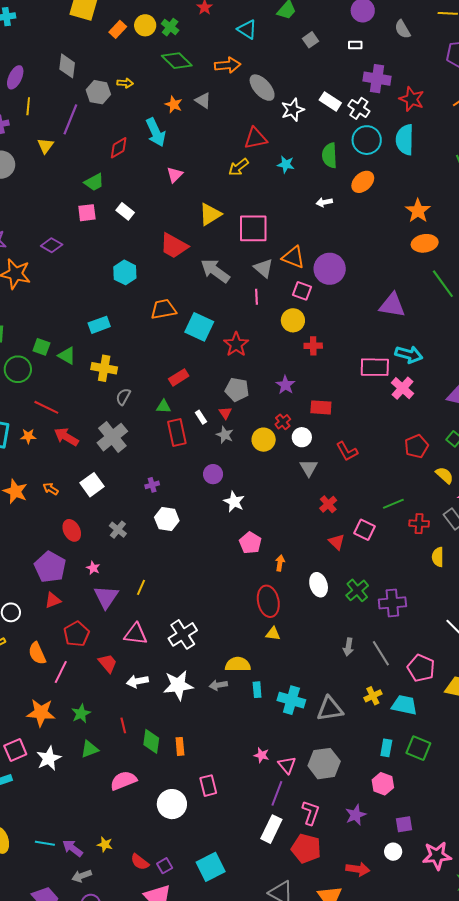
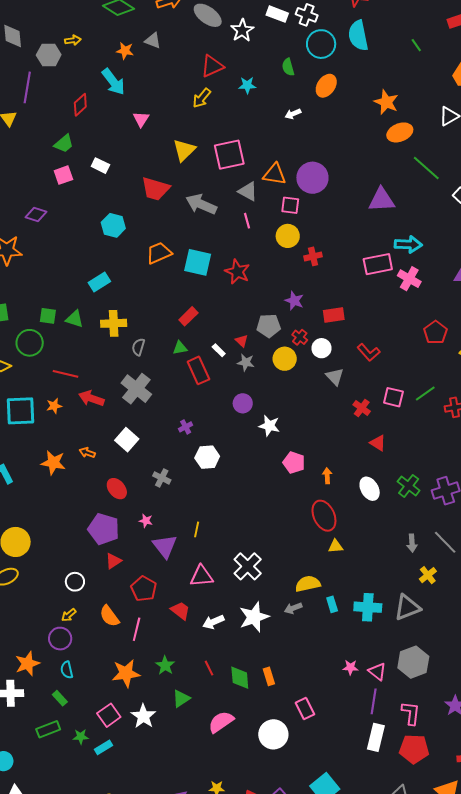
green semicircle: (330, 155) -> (288, 67), size x0.7
gray pentagon: (237, 390) -> (269, 326), moved
pink square: (364, 530) -> (393, 397), moved
yellow cross: (373, 696) -> (428, 575), moved

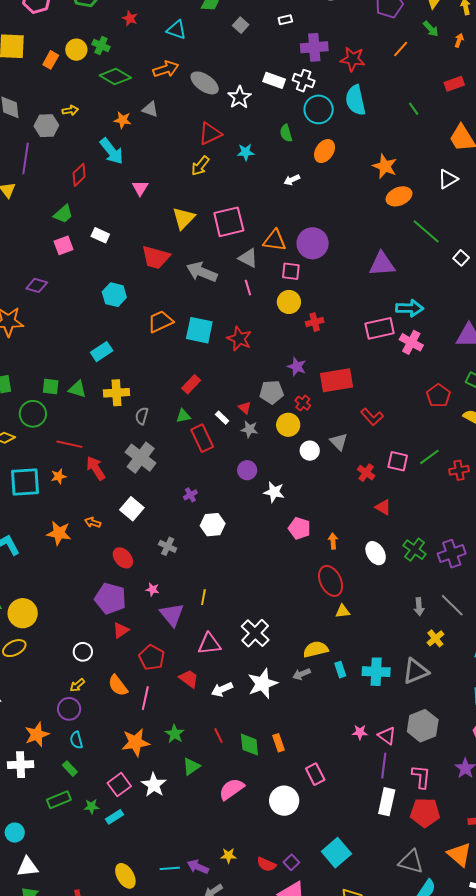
red rectangle: (334, 315) -> (336, 380), size x1.5
white circle: (321, 348) -> (310, 451), moved
red arrow: (91, 398) -> (96, 468), turned 40

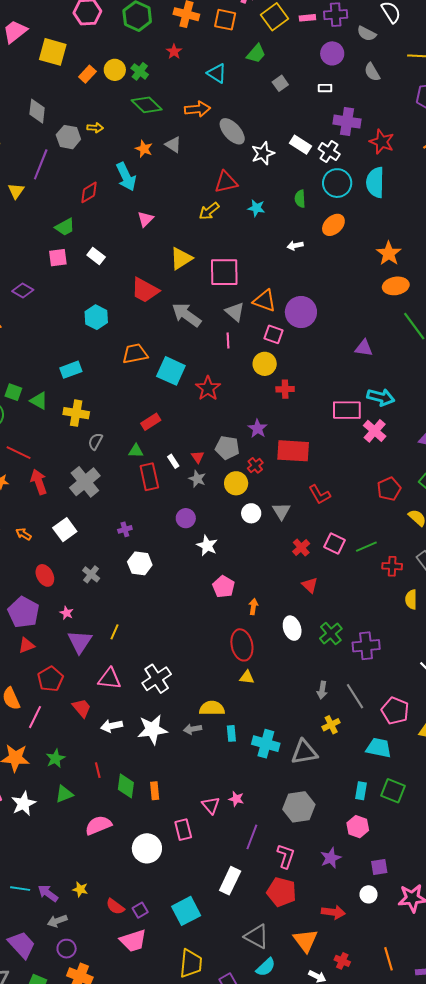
purple triangle: (382, 264) -> (364, 348), size x0.7
pink triangle: (387, 736) -> (211, 805), moved
white rectangle: (387, 802) -> (230, 881), moved

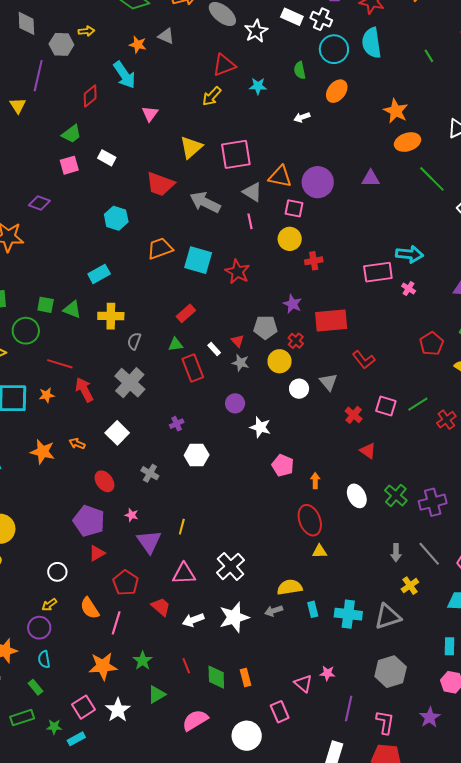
purple triangle: (364, 348) -> (371, 178), moved
pink cross: (375, 431) -> (409, 289), size x0.6
red cross: (392, 566) -> (446, 420), turned -30

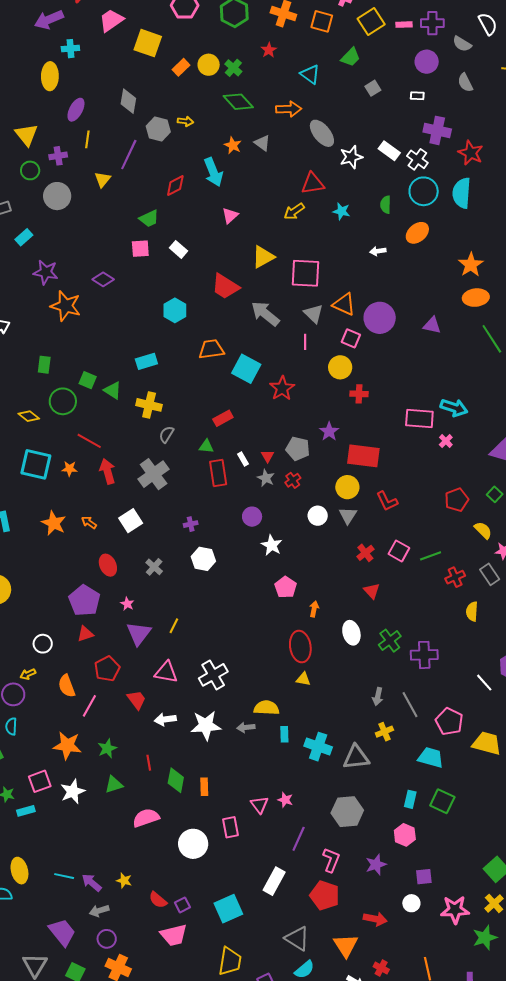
red cross: (296, 341) -> (293, 480), moved
yellow circle: (280, 361) -> (347, 487), moved

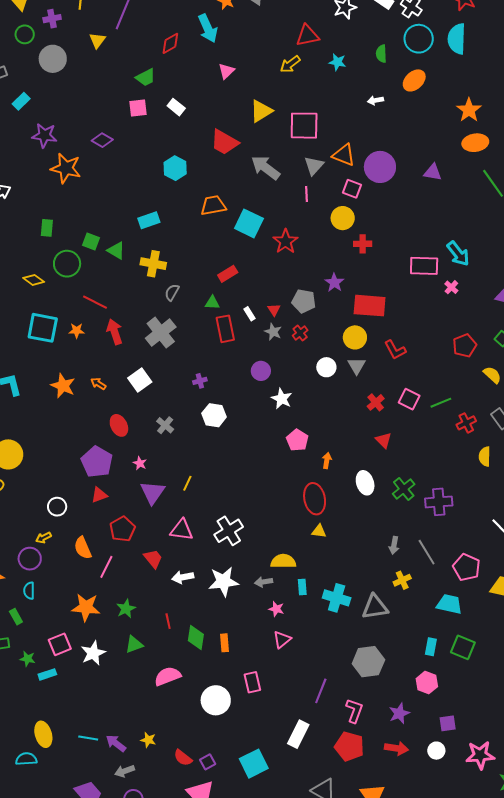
gray triangle: (314, 314) -> (314, 166), turned 30
cyan arrow: (454, 408) -> (458, 254), turned 36
pink star: (285, 800) -> (276, 609), moved
pink triangle: (259, 805) -> (282, 640), moved, turned 30
red arrow: (375, 919) -> (396, 748), moved

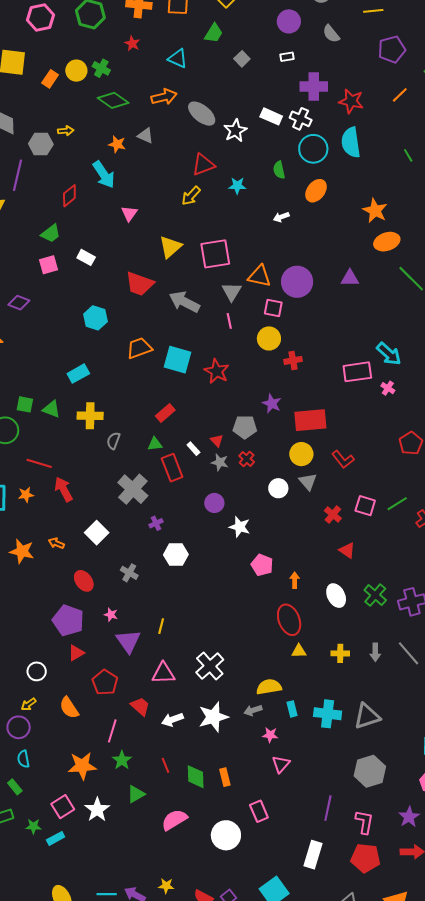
gray cross: (161, 333) -> (133, 489), moved
pink line: (106, 567) -> (112, 731), moved
yellow cross: (402, 580) -> (340, 653), moved, turned 36

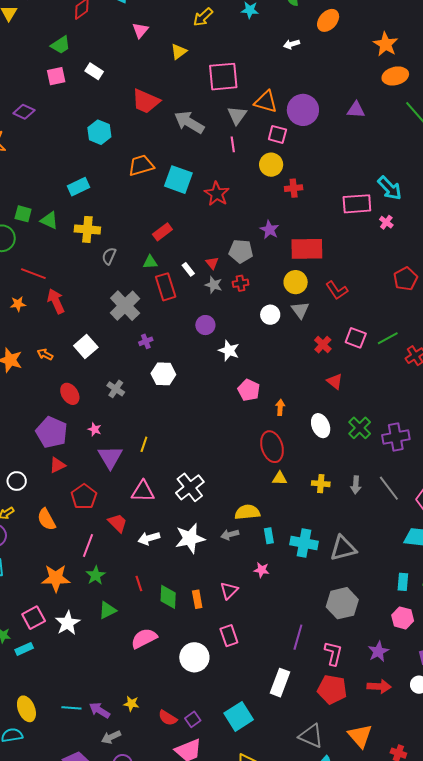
yellow triangle: (170, 247) -> (179, 52), moved, size x0.7
red cross: (247, 459) -> (241, 283), turned 35
pink star: (270, 735) -> (262, 570), moved
pink triangle: (281, 764) -> (229, 591), moved

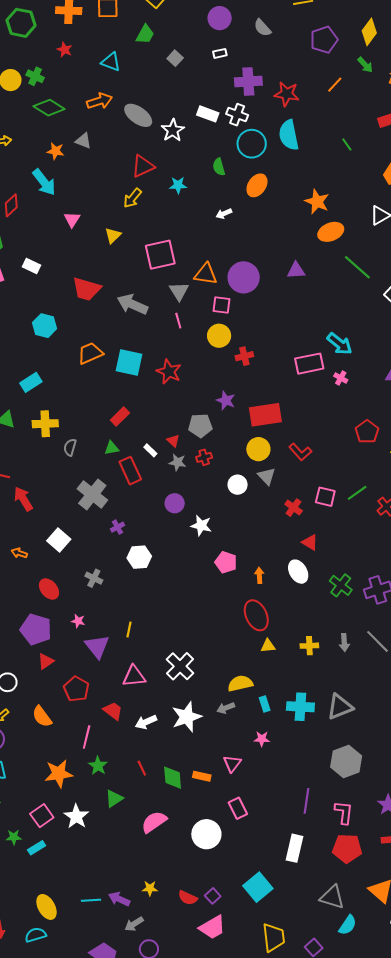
white ellipse: (321, 426) -> (298, 572), moved
orange rectangle: (197, 599) -> (202, 776), turned -60

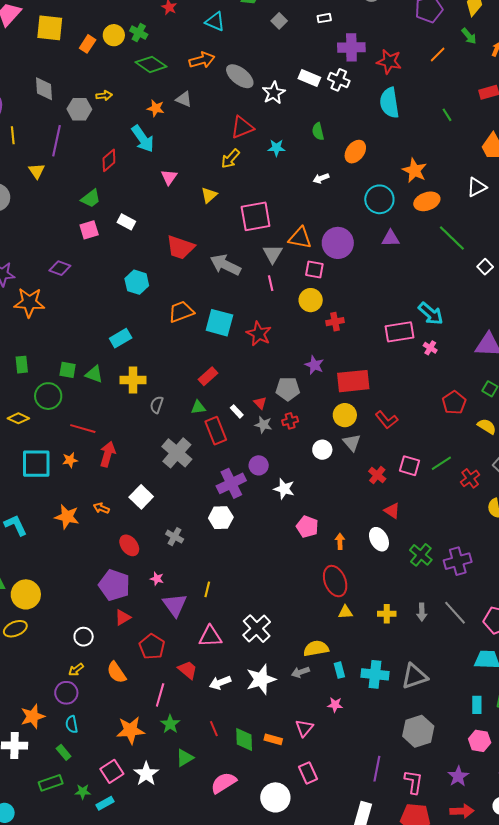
cyan circle: (252, 144) -> (379, 199), moved
red arrow: (23, 499) -> (108, 454), turned 45
purple cross: (118, 527) -> (231, 483), moved, size x2.0

